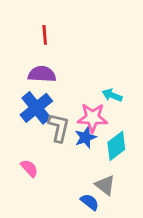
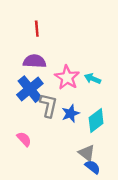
pink star: (92, 118) -> (67, 77), moved, turned 30
blue semicircle: (90, 202) -> (93, 167), moved

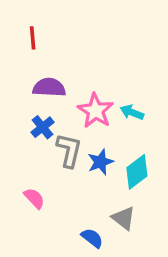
red line: (37, 29) -> (33, 38), moved
blue cross: (30, 89) -> (43, 127), size x0.6
blue semicircle: (93, 167) -> (92, 238), moved

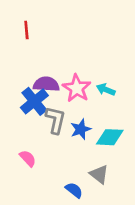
purple semicircle: (49, 87) -> (46, 84), moved
blue cross: (43, 127) -> (34, 101), size x1.5
cyan diamond: (137, 172) -> (110, 137), turned 40

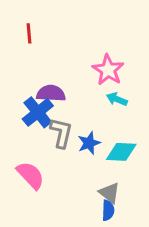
pink star: (77, 88) -> (108, 70), moved
pink semicircle: (28, 158) -> (31, 175), size x1.5
blue semicircle: (74, 190) -> (108, 210), moved, turned 54

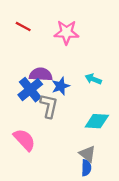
red line: (29, 33) -> (23, 27), turned -56
pink star: (108, 70) -> (66, 32), moved, turned -30
blue star: (89, 143) -> (61, 86), moved

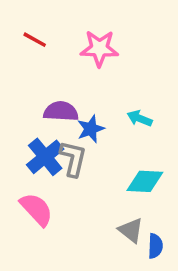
blue cross: (30, 90) -> (45, 157), moved
blue semicircle: (86, 168) -> (155, 246), moved

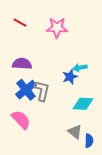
purple semicircle: (61, 111) -> (22, 64), moved
cyan arrow: (140, 118) -> (80, 68), turned -32
blue star: (91, 129) -> (70, 77), moved

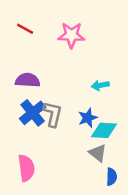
blue star: (70, 77) -> (88, 118), moved
pink semicircle: (21, 120) -> (26, 168), moved, turned 35
gray triangle: (75, 132) -> (98, 153), moved

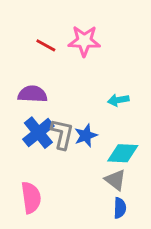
red line: (25, 29) -> (46, 45), moved
blue star: (88, 118) -> (86, 136), moved
blue semicircle: (112, 177) -> (120, 208), moved

